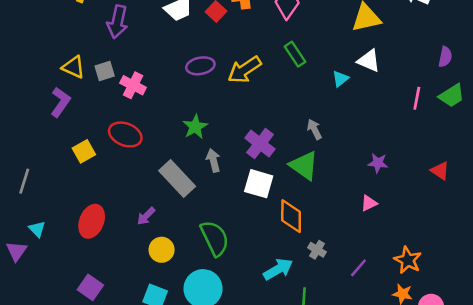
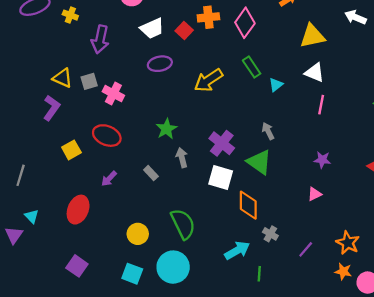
purple ellipse: (200, 66) -> (160, 64), moved
cyan triangle: (340, 79) -> (276, 85), moved
pink line: (417, 98) -> (321, 105), moved
gray rectangle: (177, 179) -> (151, 173), size x0.5
purple arrow: (146, 216) -> (109, 179), moved

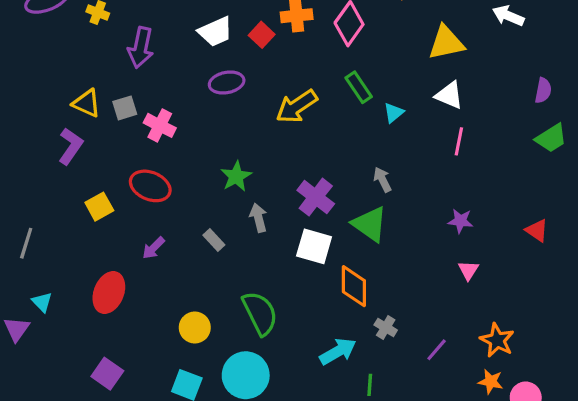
pink triangle: (315, 194) -> (468, 270), moved, turned -32

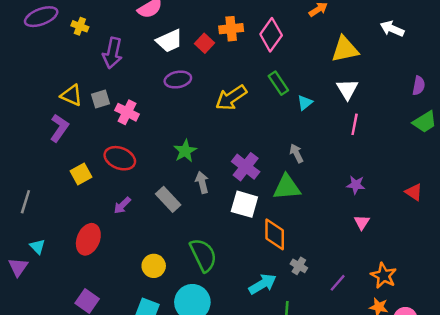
white triangle: (449, 95) -> (347, 89), turned 35
green triangle: (370, 224) -> (287, 187), turned -40
gray rectangle: (214, 240) -> (168, 199), size x1.5

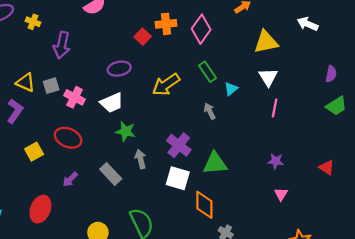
white trapezoid: (169, 41) -> (112, 103), moved
green star: (185, 151) -> (126, 131), turned -30
gray arrow: (296, 153) -> (210, 111), moved

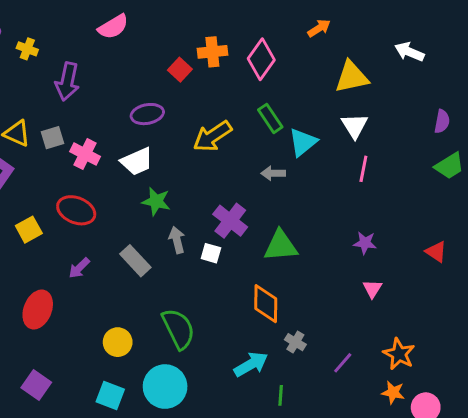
cyan triangle: (231, 89) -> (303, 142), size x1.5
gray arrow: (210, 111) -> (273, 173), turned -63
white square: (178, 178) -> (211, 253), moved, size x0.6

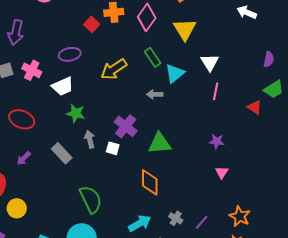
yellow triangle: (352, 77) -> (185, 29), moved, turned -50
pink cross: (85, 154) -> (32, 70), moved
red triangle: (436, 252) -> (255, 107), moved
yellow circle: (118, 342) -> (17, 208), moved
gray cross: (295, 342) -> (176, 218), moved

